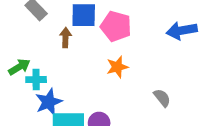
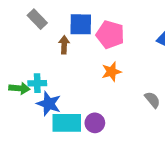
green arrow: (19, 67) -> (19, 88), moved, turned 36
blue star: (49, 102) -> (49, 104), turned -30

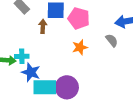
gray semicircle: (152, 100) -> (112, 40), moved
purple circle: (95, 123) -> (67, 87), size x1.5

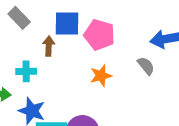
cyan cross: (22, 56) -> (26, 71), moved

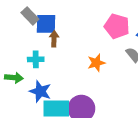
blue square: (67, 24) -> (46, 24), moved
pink pentagon: (99, 35) -> (117, 26), moved

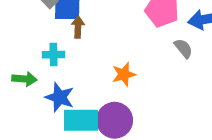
orange star: (96, 63) -> (124, 74), moved

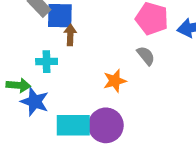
gray semicircle: (183, 48) -> (146, 56), moved
blue star: (60, 97) -> (35, 102), moved

